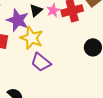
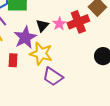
purple star: (18, 20) -> (25, 37), turned 30

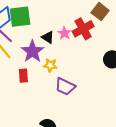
black triangle: (42, 26) -> (48, 37), turned -32
yellow star: (41, 54) -> (50, 65), size x0.6

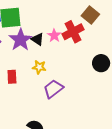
purple star: (32, 51) -> (20, 40), moved
purple trapezoid: (65, 87) -> (53, 89), turned 115

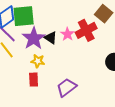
yellow star: (39, 67) -> (38, 61), moved
red rectangle: (12, 77) -> (34, 80), moved

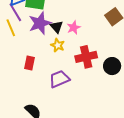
red cross: (86, 30) -> (86, 57), moved
yellow star: (38, 61) -> (58, 45), moved

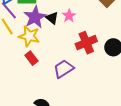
yellow star: (58, 45) -> (29, 36), moved, size x1.5
red rectangle: (29, 63) -> (31, 58), turned -40

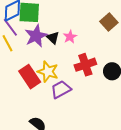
yellow star: (29, 36) -> (48, 72), moved
red rectangle: (31, 58) -> (30, 77), size x1.6

